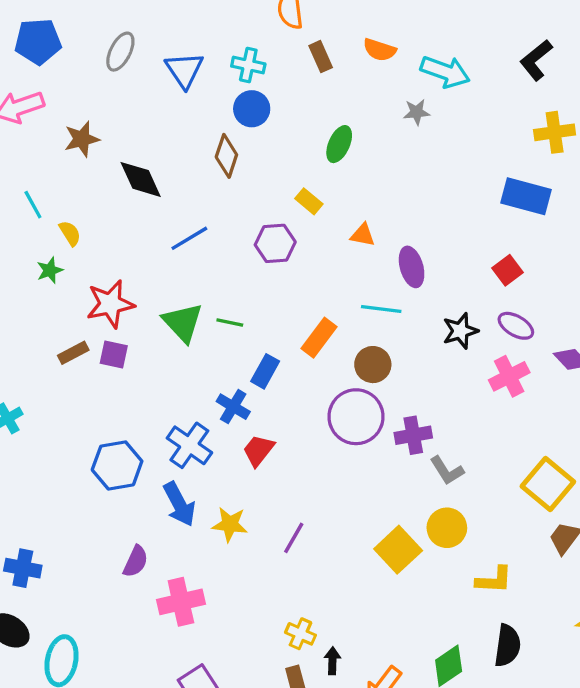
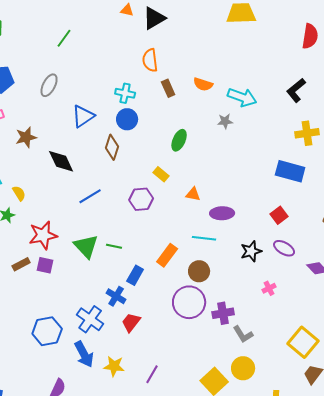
blue triangle: (184, 70) -> (83, 116), moved, turned 30
purple ellipse: (412, 267) -> (222, 213), turned -75
pink cross: (509, 376) -> (269, 288), moved, size x0.6

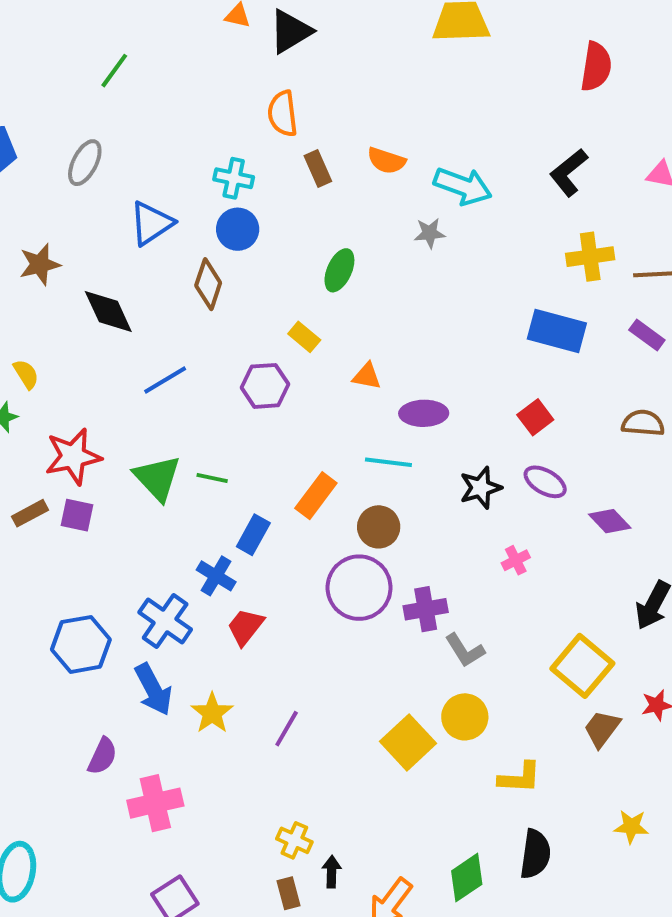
yellow star: (114, 366) -> (212, 713), turned 30

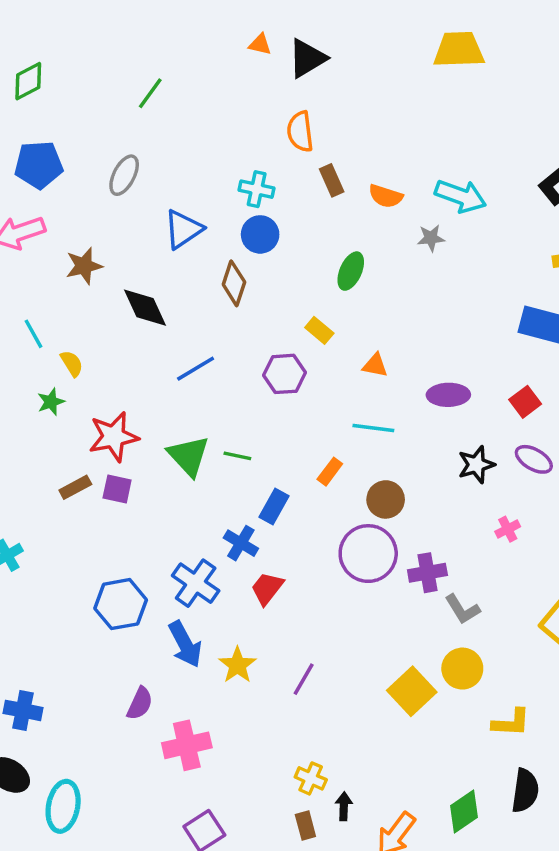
orange semicircle: (386, 161) -> (386, 196), moved
purple ellipse: (424, 413) -> (448, 395), moved
cyan line: (388, 462) -> (373, 428), moved
orange rectangle: (316, 496) -> (330, 472), size x0.7

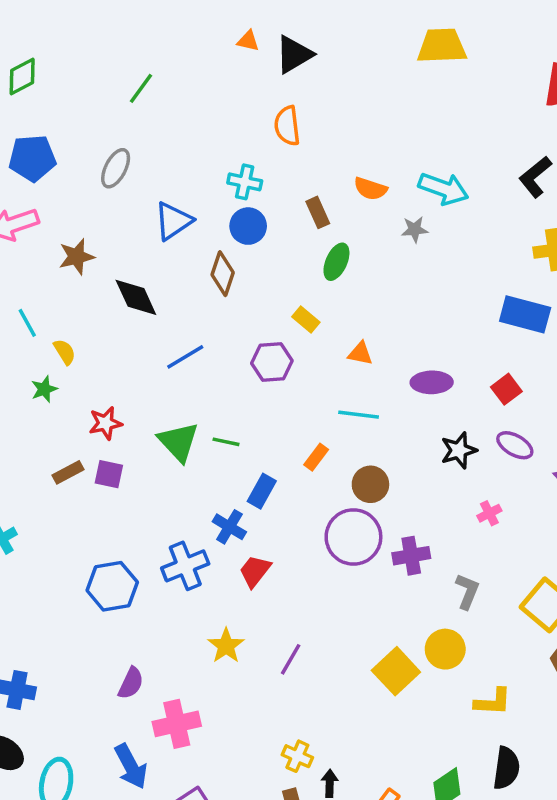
brown rectangle: (332, 180) -> (318, 212), moved
red star: (114, 437) -> (105, 423), size x0.7
blue cross: (196, 583) -> (185, 566), turned 33
gray L-shape: (462, 609) -> (467, 591), moved, turned -126
blue arrow: (185, 644) -> (131, 766), moved

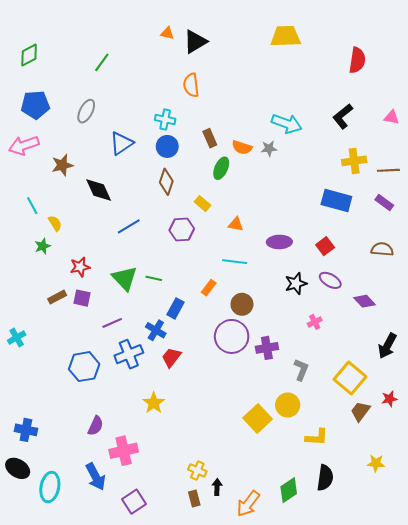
orange semicircle: (370, 189) -> (242, 147), moved
brown diamond: (223, 274) -> (166, 182), moved
purple line: (291, 659) -> (112, 323), moved, turned 36

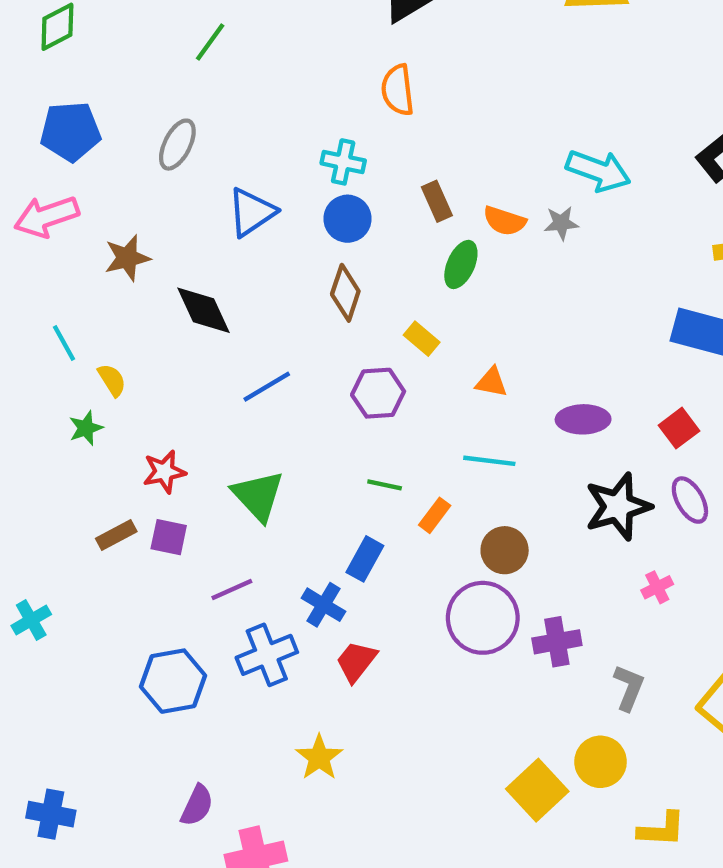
green line: (154, 278) -> (385, 485), moved
purple ellipse: (330, 280) -> (690, 500), turned 30
black star: (296, 284) -> (618, 507), size x1.4

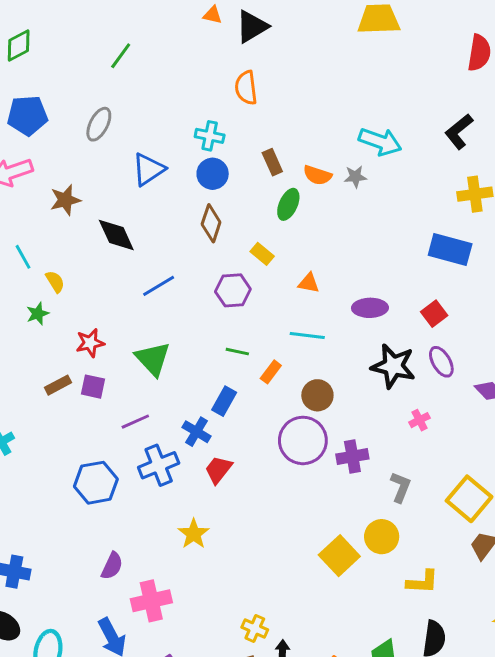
black star: (618, 507) -> (393, 366), turned 30

